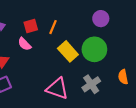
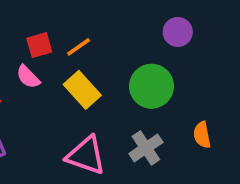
purple circle: (101, 19) -> (178, 32), moved
orange line: (53, 27) -> (79, 47), turned 32
yellow rectangle: (68, 51) -> (82, 90), moved

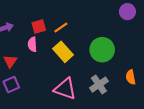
purple circle: (178, 32) -> (127, 12), moved
pink semicircle: (28, 77) -> (32, 44), turned 40

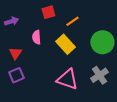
red square: (39, 26) -> (48, 12), moved
orange line: (61, 27) -> (72, 21), moved

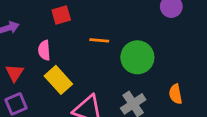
orange line: (72, 21) -> (99, 40), moved, turned 40
yellow rectangle: (65, 44) -> (58, 80), moved

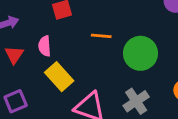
red triangle: (15, 73) -> (14, 55), moved

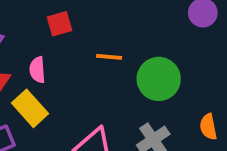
yellow rectangle: (59, 77) -> (30, 108), moved

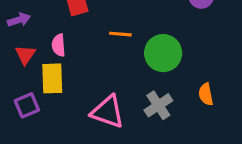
yellow rectangle: (30, 108) -> (52, 78), turned 40

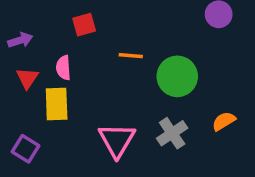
orange semicircle: (206, 94) -> (224, 121), turned 70
purple square: (27, 105) -> (26, 149), moved, turned -35
pink triangle: (108, 112) -> (117, 140), turned 42

